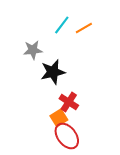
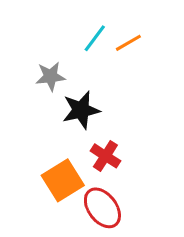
orange square: (59, 118) -> (63, 180), moved, size x1.5

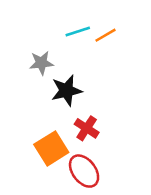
cyan line: (95, 38) -> (78, 31), turned 35

